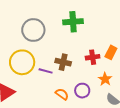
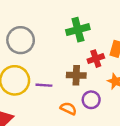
green cross: (73, 22) -> (78, 30), moved
brown cross: (63, 62) -> (76, 75), moved

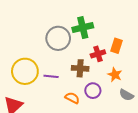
gray circle: (21, 40) -> (58, 38), moved

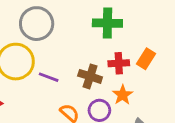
gray circle: (58, 38) -> (37, 24), moved
orange star: (115, 75) -> (123, 95), moved

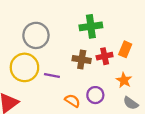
brown cross: (90, 76) -> (82, 60), moved
orange star: (123, 95) -> (124, 80), moved

